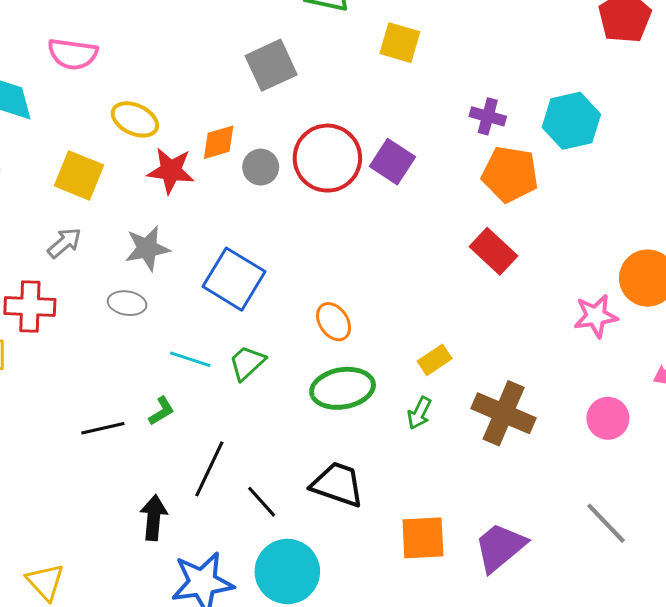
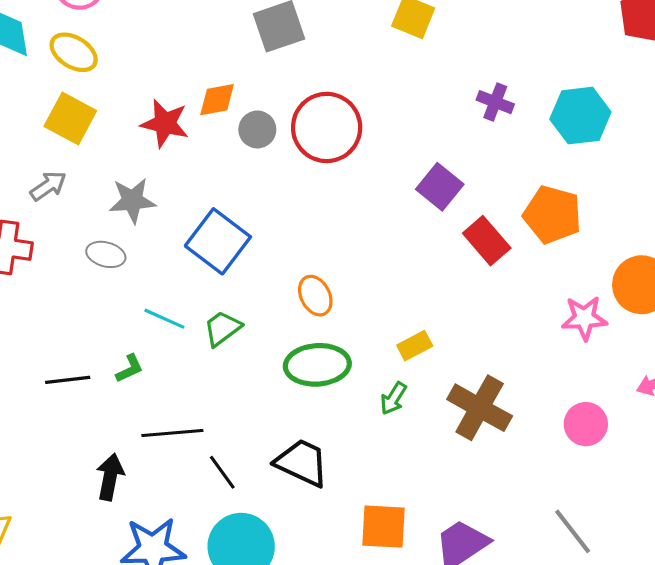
yellow ellipse: (135, 119) -> (74, 52), moved
purple square: (392, 162) -> (440, 187), moved
orange pentagon: (510, 174) -> (552, 215), moved
black line: (209, 469) -> (172, 433), turned 54

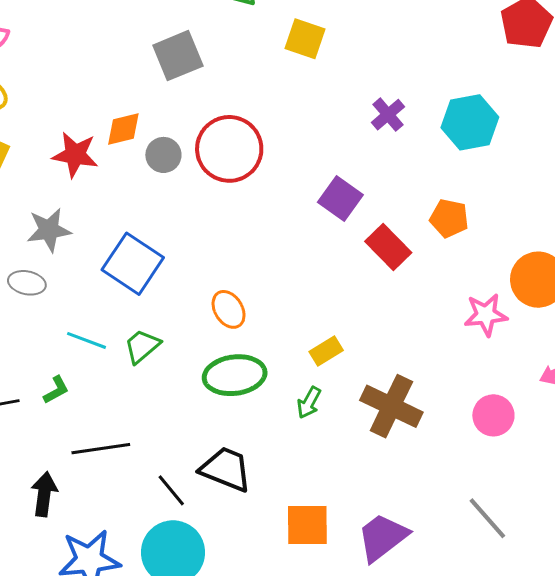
purple cross: (495, 102) -> (388, 115), turned 32
orange pentagon: (552, 215) -> (449, 218), size x0.7
black line: (222, 472) -> (171, 490), moved

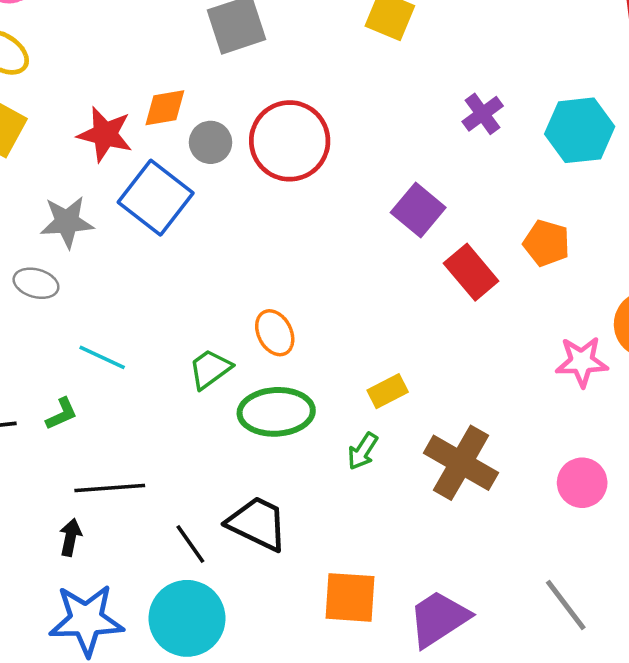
blue square: (133, 264) -> (156, 198), moved
green trapezoid: (142, 346) -> (210, 369), moved
black arrow: (44, 494) -> (70, 537), moved, size x0.7

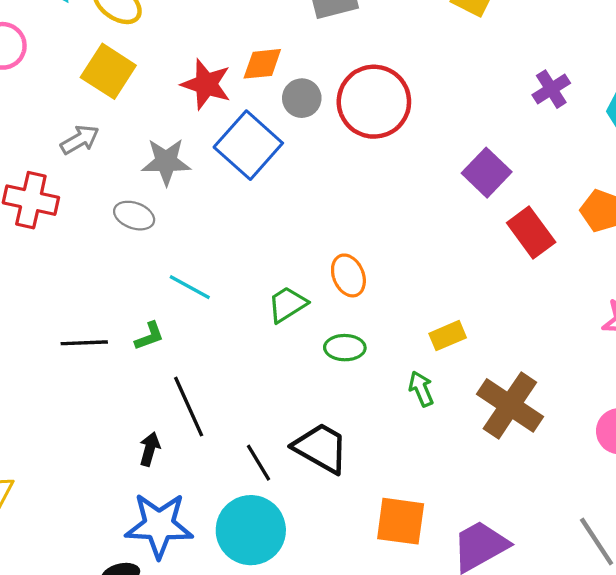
green ellipse: (276, 412) -> (345, 348), size x0.6
green arrow: (363, 451) -> (421, 389), turned 120
black line: (110, 488) -> (189, 407), turned 66

